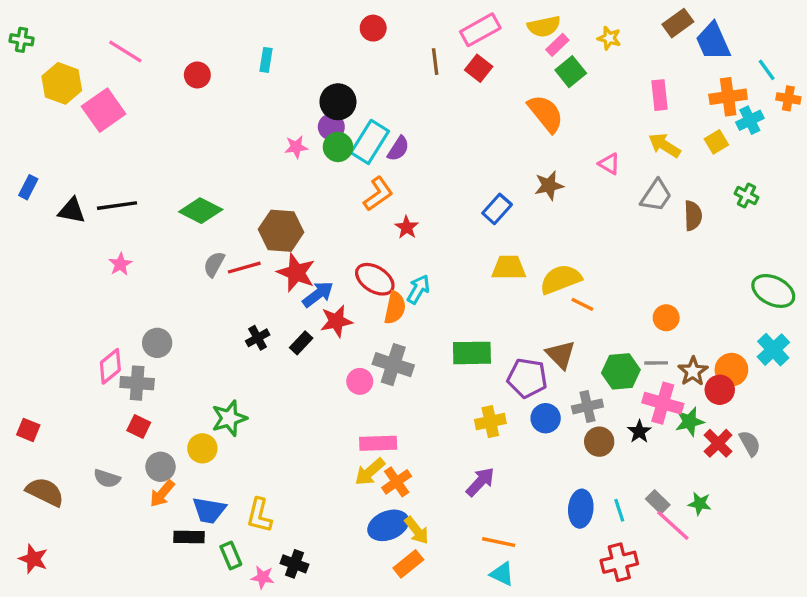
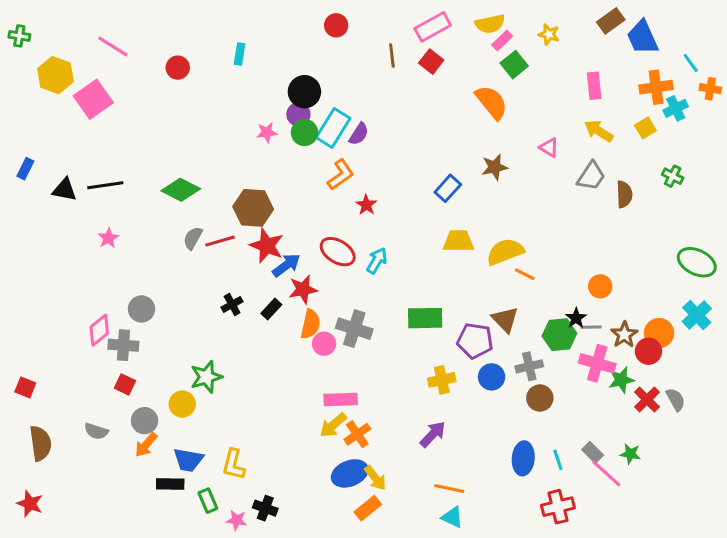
orange semicircle: (395, 308) -> (310, 324), moved
black star: (639, 432) -> (576, 318), moved
brown semicircle: (45, 492) -> (40, 443), turned 56

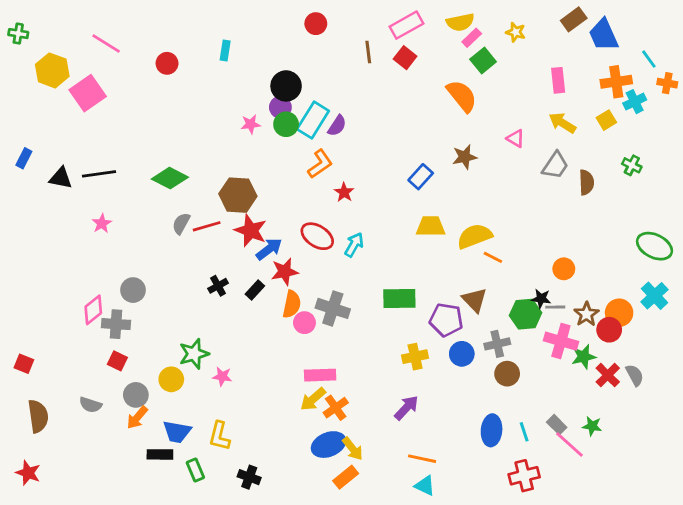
black star: (576, 318) -> (541, 299), turned -30
pink star: (237, 520) -> (222, 376), moved

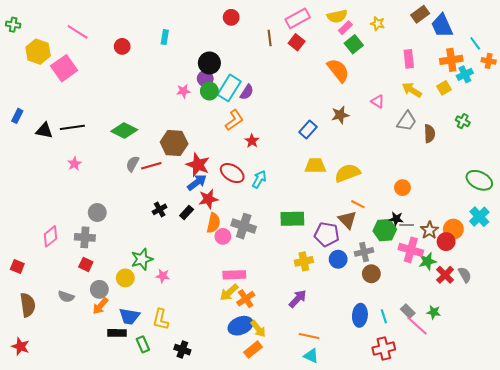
red star: (251, 231) -> (198, 165), moved
orange line: (493, 257) -> (358, 204), moved
orange circle: (564, 269) -> (402, 188), moved
pink diamond: (93, 310) -> (51, 236), moved

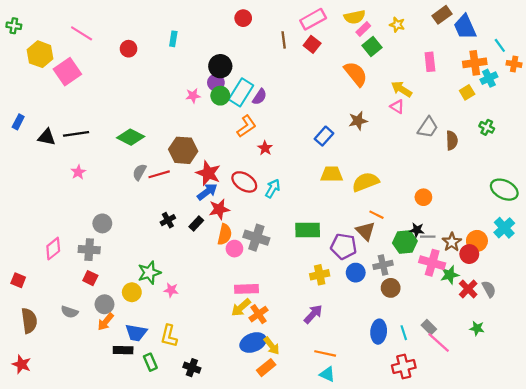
yellow arrow: (412, 90) -> (402, 89), moved
green star: (434, 312) -> (477, 328), moved

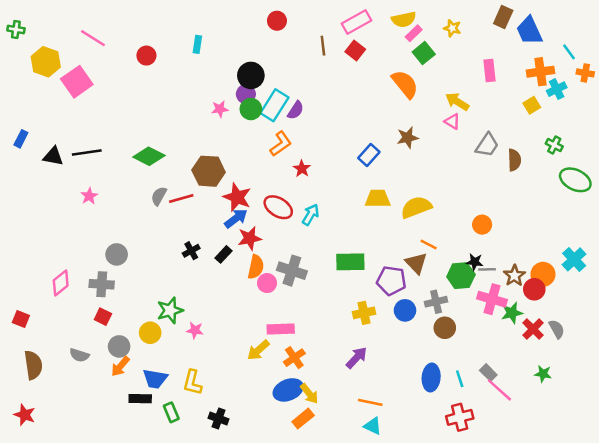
brown rectangle: (442, 15) -> (503, 17), turned -30
green ellipse: (504, 190) -> (575, 180), moved
yellow arrow: (241, 308) -> (258, 350), moved

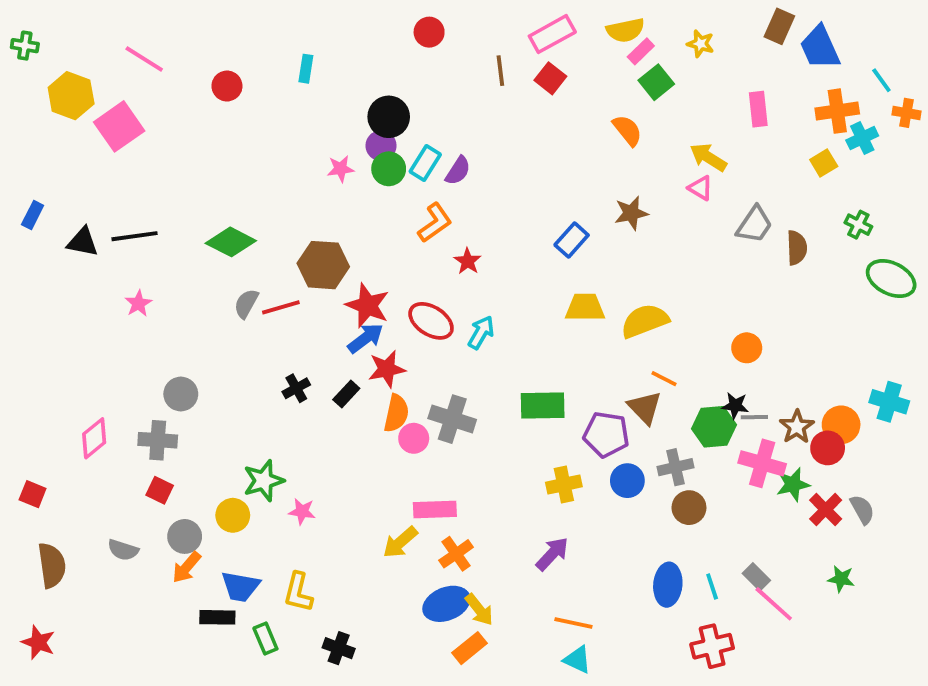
orange semicircle: (405, 84) -> (627, 130), size x0.7
cyan rectangle: (274, 105) -> (425, 163), size x0.7
cyan cross: (574, 259) -> (889, 402), turned -30

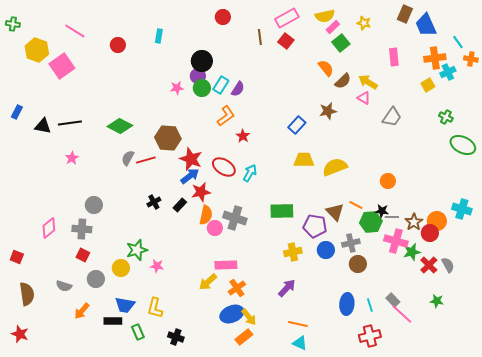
brown semicircle: (797, 248) -> (343, 81), moved, turned 48
orange line: (664, 379) -> (356, 205), moved
orange arrow: (187, 567) -> (82, 311), moved

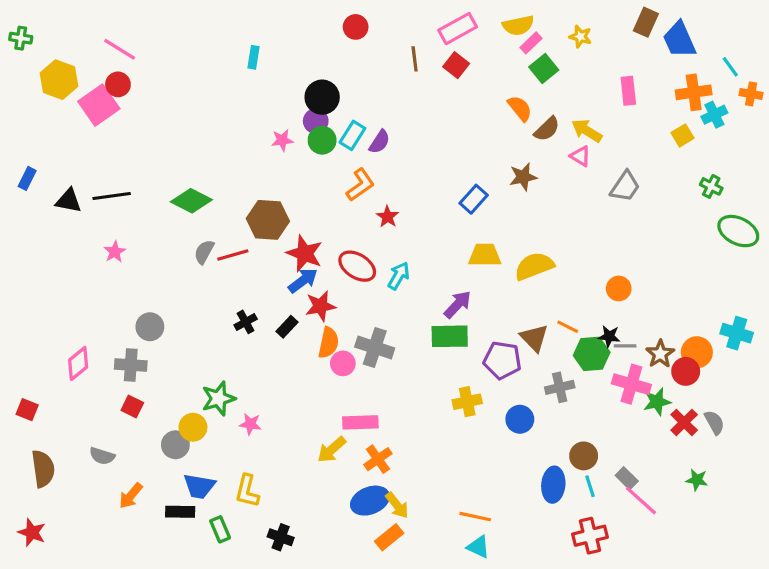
red circle: (118, 45) -> (118, 84), moved
blue circle: (326, 250) -> (520, 419), moved
brown circle: (358, 264) -> (584, 456), moved
gray circle: (96, 279) -> (175, 445), moved
purple arrow: (287, 288) -> (458, 304), moved

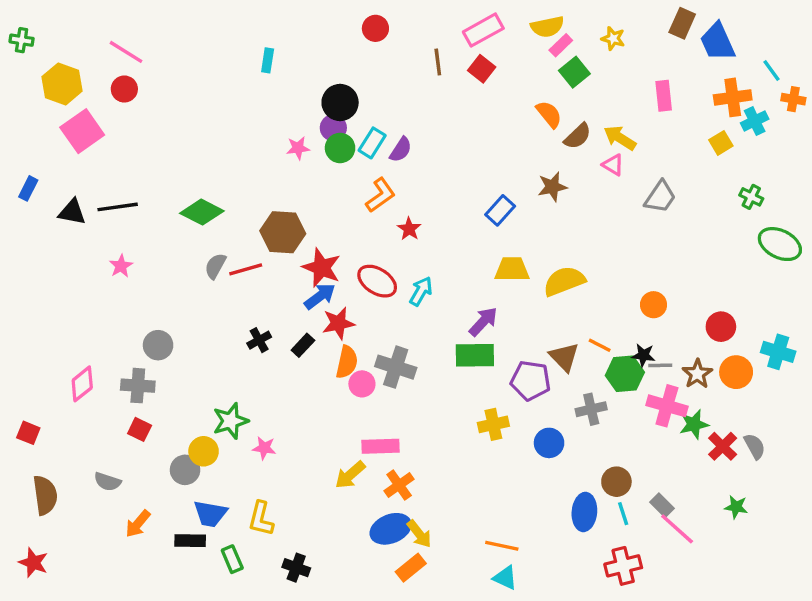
pink square: (99, 105) -> (82, 131), moved
red circle: (686, 371) -> (721, 327), moved

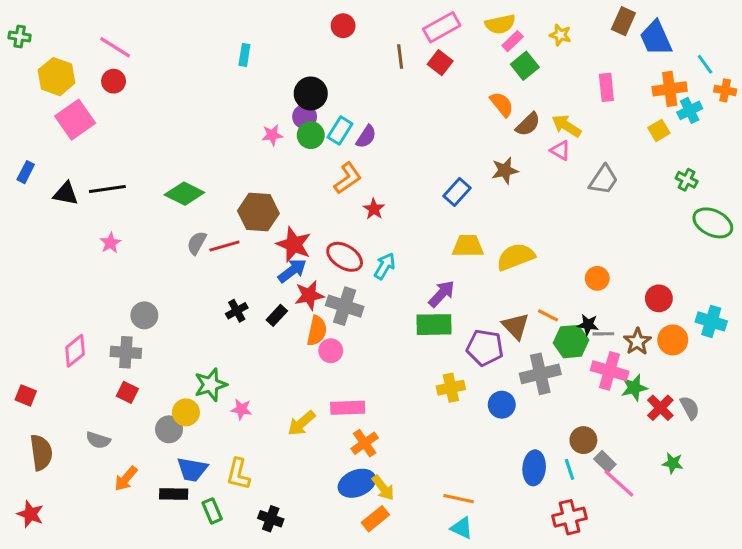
gray cross: (396, 367) -> (345, 306), moved
gray cross: (591, 409) -> (540, 374), size x1.4
yellow arrow: (350, 475) -> (301, 423), moved
brown circle: (616, 482) -> (583, 440), moved

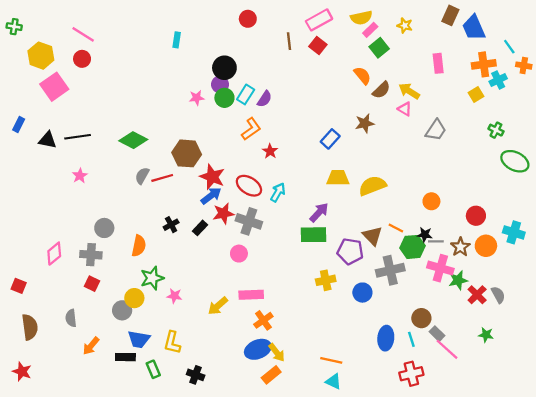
orange semicircle: (317, 331) -> (139, 246), moved
gray semicircle: (98, 440) -> (71, 318), turned 66

